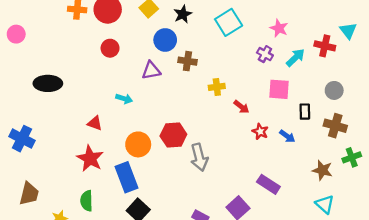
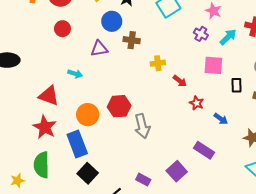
red triangle: (95, 123) -> (49, 96), size x1.5
blue arrow: (287, 136) -> (221, 119), moved
green semicircle: (87, 201) -> (42, 165), size x1.4

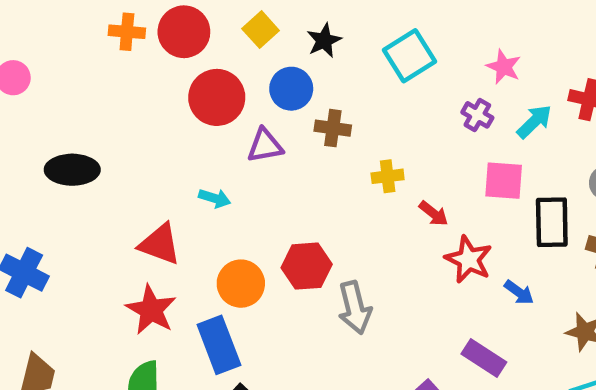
red circle: (62, 29) -> (217, 97), moved, size x1.6
black rectangle: (236, 85) -> (552, 222), size x1.6
red star: (197, 103) -> (469, 259), size x1.5

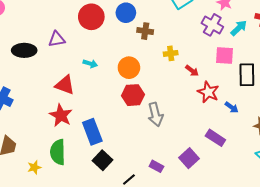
purple cross: (477, 115) -> (212, 25), size x1.5
purple triangle: (265, 146) -> (57, 39), moved
orange circle: (241, 284) -> (129, 68), moved

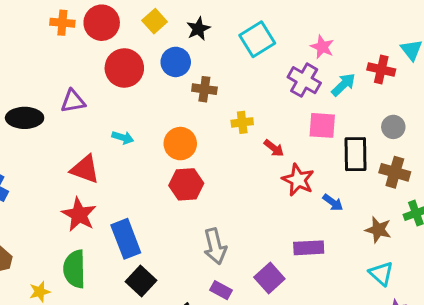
gray arrow: (155, 114) -> (215, 246), moved
purple rectangle: (215, 138) -> (309, 248), turned -36

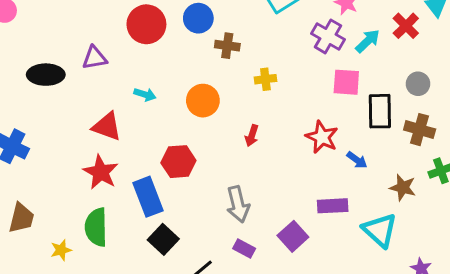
red cross: (381, 70) -> (406, 26), turned 32
red arrow: (274, 148) -> (252, 136), moved, turned 70
red hexagon: (186, 184) -> (178, 162), moved
cyan triangle: (381, 274) -> (380, 230), moved, size x1.4

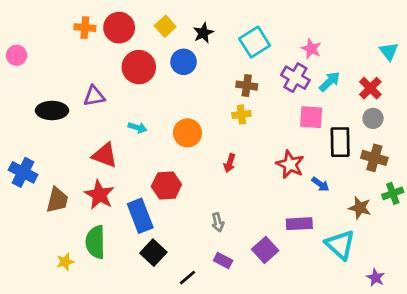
red cross: (406, 26) -> (370, 88), moved
brown cross: (227, 46) -> (247, 86), moved
gray arrow: (238, 204) -> (218, 222), size x0.6
brown trapezoid: (21, 218) -> (57, 200), moved

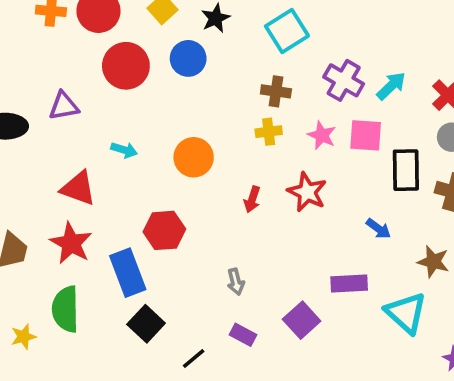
pink star: (311, 49) -> (322, 135), moved
red star: (290, 164) -> (307, 192), moved

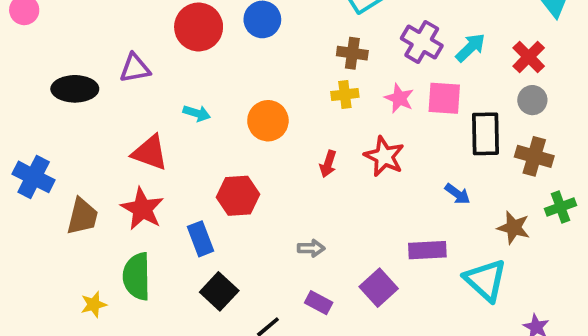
blue rectangle: (128, 273) -> (200, 239), size x0.7
gray arrow: (236, 282) -> (311, 248), turned -75

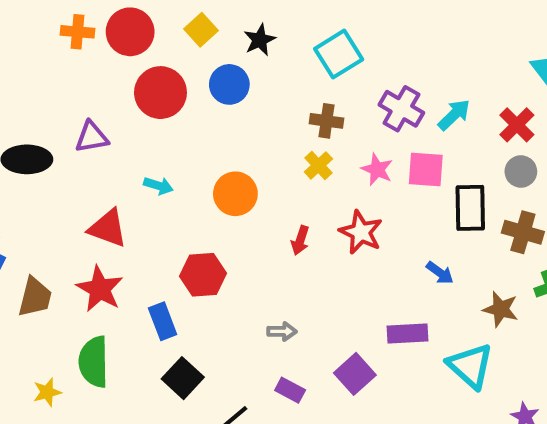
yellow cross: (345, 94) -> (318, 165), turned -36

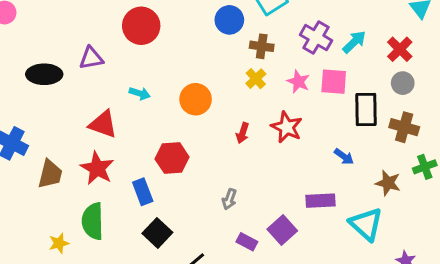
blue circle: (229, 84) -> (229, 20), moved
gray arrow: (282, 331) -> (229, 199), turned 108
purple rectangle: (290, 390) -> (247, 242), moved

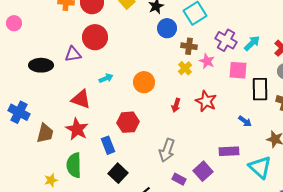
red circle: (141, 26) -> (95, 37), moved
pink star: (298, 82) -> (207, 61), moved
cyan arrow: (140, 93) -> (106, 78), turned -40
gray arrow: (229, 199) -> (167, 150), size x1.6

